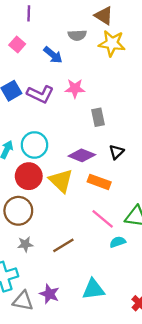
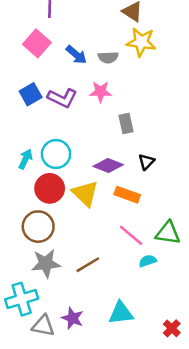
gray semicircle: (77, 35) -> (108, 57), moved
pink square: (17, 44) -> (37, 43), size x1.5
gray star: (25, 244) -> (46, 263), size x1.6

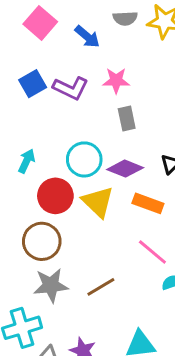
gray semicircle: (108, 57) -> (125, 18), moved
gray rectangle: (126, 123) -> (127, 118), moved
cyan circle: (56, 154) -> (84, 159), moved

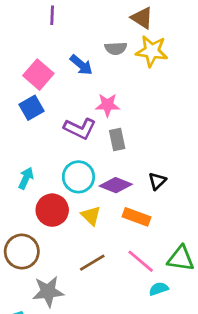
pink square: (40, 23) -> (38, 75), moved
purple L-shape: (71, 88) -> (80, 128), moved
yellow triangle: (98, 202) -> (91, 216), size x0.7
brown circle: (42, 241) -> (22, 252), moved
brown line: (101, 287) -> (92, 263), moved

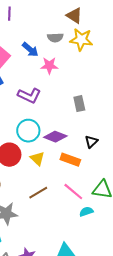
pink star: (107, 105) -> (49, 66), moved
gray rectangle: (117, 140) -> (79, 104), moved
black triangle: (157, 181) -> (91, 142), moved

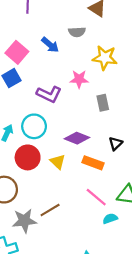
yellow star: (81, 40) -> (105, 58), moved
pink star: (49, 66) -> (79, 79), moved
cyan circle: (28, 131) -> (34, 126), moved
brown line: (38, 193) -> (50, 210), moved

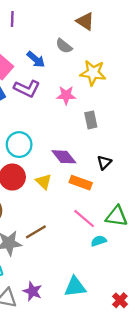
gray semicircle: (77, 32) -> (64, 46), turned 42
purple L-shape: (49, 94) -> (27, 89), moved
purple diamond: (77, 138) -> (64, 157), turned 30

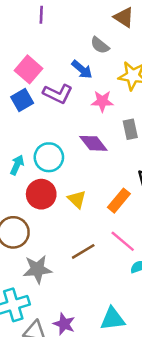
blue arrow: (36, 59) -> (82, 69), moved
purple diamond: (64, 157) -> (93, 143), moved
orange rectangle: (81, 183) -> (119, 201), turned -70
brown line: (36, 232) -> (83, 251), moved

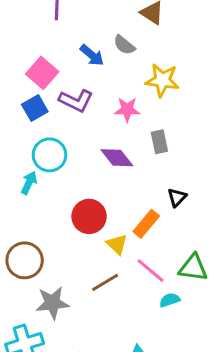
blue arrow: (82, 69) -> (92, 55), moved
cyan circle: (49, 157) -> (49, 155), moved
red circle: (41, 194) -> (89, 216), moved
yellow triangle: (77, 199) -> (117, 244), moved

